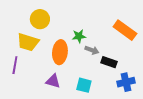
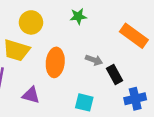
green star: (79, 36) -> (78, 16), moved
black rectangle: (109, 62) -> (115, 75), turned 42
purple triangle: (53, 81) -> (31, 95), moved

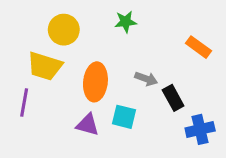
orange rectangle: (134, 36) -> (198, 47), size x0.7
purple triangle: (31, 95) -> (88, 125), moved
cyan square: (84, 102) -> (124, 117), moved

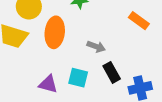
orange ellipse: (95, 82) -> (55, 32), moved
black rectangle: (173, 98) -> (112, 72), moved

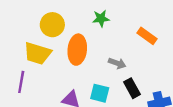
orange rectangle: (139, 21) -> (147, 36), moved

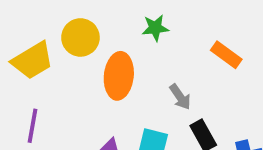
yellow trapezoid: (37, 53) -> (33, 60), moved, turned -48
gray arrow: (117, 63) -> (180, 97), turned 35

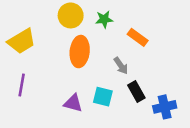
yellow circle: (80, 37) -> (71, 15), moved
orange rectangle: (226, 55) -> (138, 37), moved

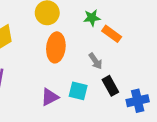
green star: (104, 19) -> (92, 18), moved
purple triangle: (73, 103) -> (50, 97), turned -42

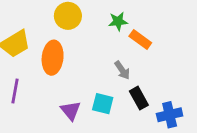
orange ellipse: (56, 47) -> (53, 58), moved
purple triangle: (50, 97) -> (71, 111), turned -42

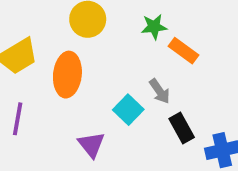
cyan square: (103, 104) -> (128, 110), moved, turned 30

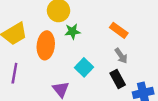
green star: (154, 27) -> (72, 31), moved
gray arrow: (160, 91) -> (121, 56), moved

